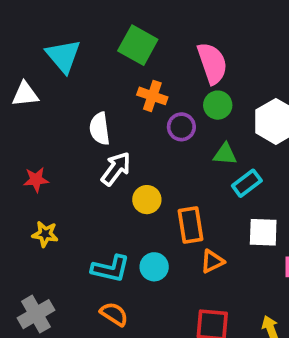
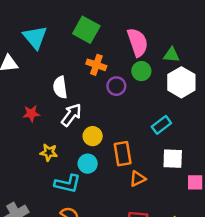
green triangle: (225, 154) -> (171, 55), moved
red star: (36, 180) -> (31, 114), moved
yellow star: (45, 234) -> (49, 152), moved
cyan circle: (154, 267) -> (88, 164), moved

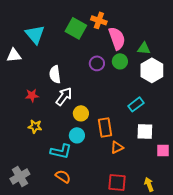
orange cross: (96, 65) -> (99, 20), moved
purple circle: (116, 86) -> (97, 63), moved
yellow star: (49, 152) -> (35, 126), moved

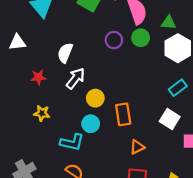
white triangle: (14, 55) -> (17, 42), moved
white semicircle: (55, 74) -> (65, 53), turned 30
cyan rectangle: (136, 104) -> (178, 88), moved
white square: (145, 131) -> (170, 119), turned 30
orange triangle: (117, 147) -> (137, 147), moved

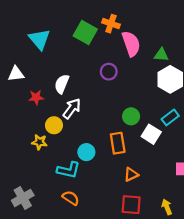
green circle: (141, 38) -> (131, 116), moved
red star: (38, 77) -> (36, 97), moved
yellow circle: (95, 98) -> (54, 125), moved
white square: (170, 119) -> (151, 134), moved

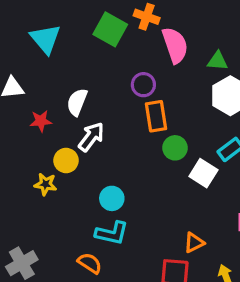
orange rectangle: (118, 143) -> (156, 116), moved
cyan L-shape: (68, 170) -> (112, 233), moved
orange triangle: (131, 174) -> (194, 243), moved

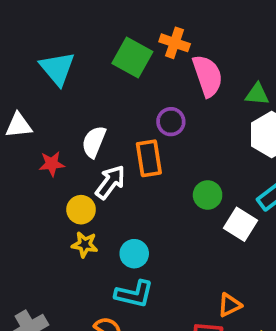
orange rectangle: (156, 116) -> (149, 158), moved
yellow star: (45, 184) -> (85, 245), moved

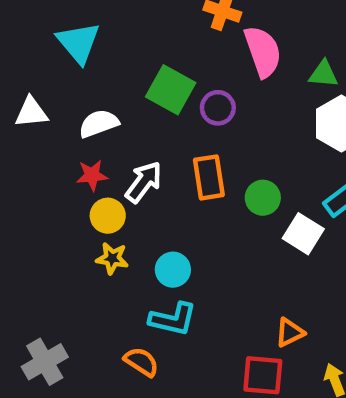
green square: (132, 57) -> (171, 90), moved
white semicircle: (94, 142) -> (99, 124), moved, turned 48
orange rectangle: (149, 158) -> (209, 177), moved
red star: (52, 164) -> (92, 175), moved

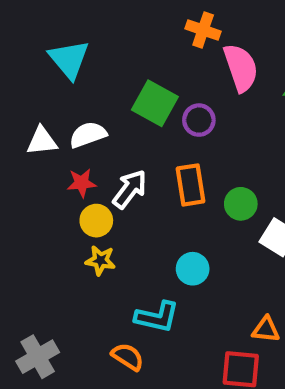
white triangle: (31, 112) -> (42, 141), moved
cyan circle: (173, 270) -> (193, 269), moved
orange triangle: (290, 333) -> (266, 329), turned 32

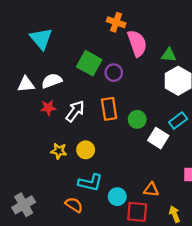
yellow circle: (96, 221) -> (86, 150), moved
cyan circle: (193, 269) -> (117, 197), moved

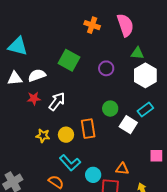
cyan triangle: (41, 39) -> (18, 46), moved, turned -35
pink semicircle: (137, 43) -> (125, 25), moved
purple circle: (114, 73) -> (106, 68), moved
orange rectangle: (109, 109) -> (88, 129), moved
cyan L-shape: (90, 183) -> (70, 163), turned 35

